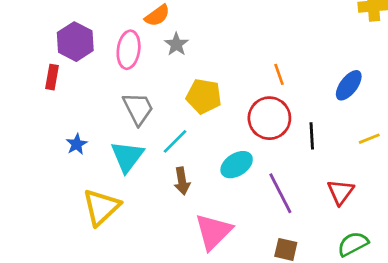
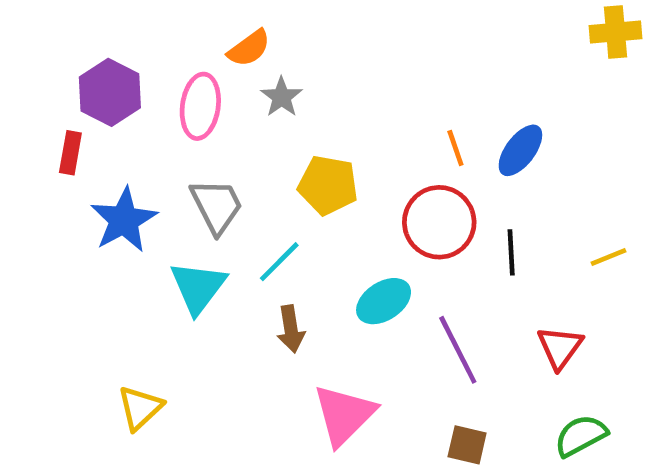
blue ellipse: (349, 85) -> (520, 150), moved
blue star: (77, 144) -> (124, 220), moved, size x1.8
yellow triangle: (101, 207) -> (140, 408), moved, size x0.7

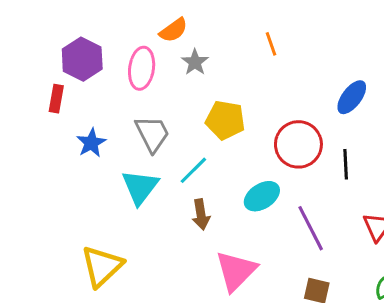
orange line: (455, 148) -> (271, 44), moved
blue star: (124, 220) -> (91, 143), size x0.7
yellow triangle: (140, 408) -> (102, 266), size x1.4

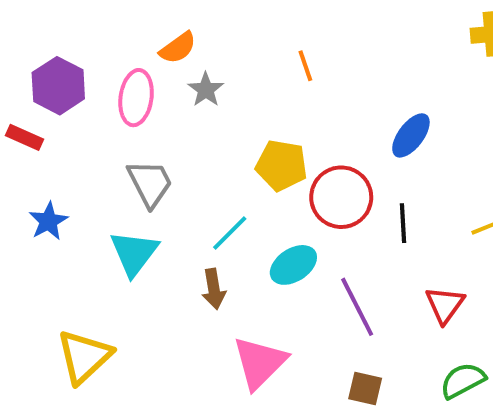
red rectangle: (56, 99) -> (24, 137), turned -76
yellow pentagon: (225, 120) -> (281, 165), moved
blue star: (91, 143) -> (48, 221), moved
cyan line: (193, 170) -> (230, 233), moved

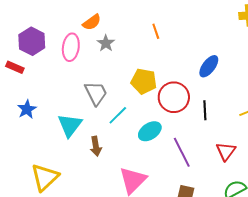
gray trapezoid: (150, 183) -> (96, 93), moved
brown arrow: (214, 289) -> (96, 146), moved

